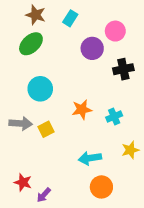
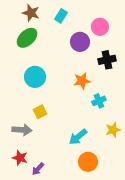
orange star: (82, 110) -> (82, 81), moved
gray arrow: (21, 123) -> (22, 130), moved
cyan arrow: (90, 158) -> (78, 137), turned -30

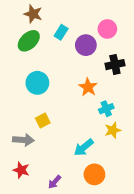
cyan rectangle: (61, 16) -> (61, 32), moved
orange star: (82, 81) -> (88, 87), turned -30
yellow star: (113, 130) -> (113, 130), moved
purple arrow: (38, 169) -> (55, 182), moved

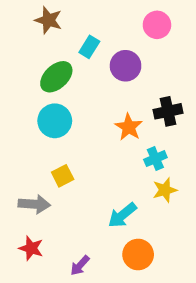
pink circle: (107, 29) -> (157, 25), moved
green ellipse: (29, 41) -> (56, 77), moved
black cross: (115, 65) -> (168, 111), moved

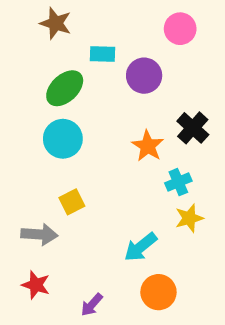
cyan rectangle: (89, 47) -> (103, 54), turned 60
black cross: (168, 111) -> (193, 128), turned -36

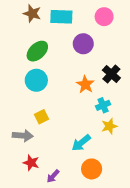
cyan rectangle: (103, 54) -> (61, 17), moved, size x1.5
red star: (36, 285) -> (31, 163), moved

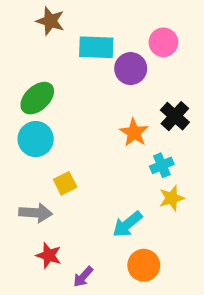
cyan rectangle: (61, 17) -> (96, 47), moved
pink circle: (104, 17) -> (163, 42), moved
green ellipse: (37, 51) -> (37, 98), moved
cyan circle: (36, 80) -> (36, 139), moved

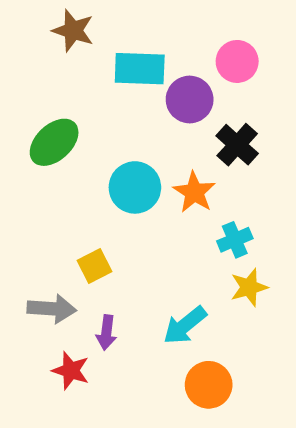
black cross: (175, 116) -> (237, 145), moved
cyan circle: (36, 139) -> (135, 187), moved
purple arrow: (83, 277) -> (106, 333), moved, turned -35

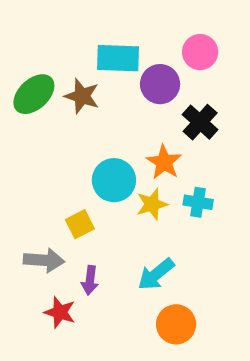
brown star: (73, 31) -> (82, 96), moved
green ellipse: (54, 142) -> (34, 94), moved
cyan circle: (135, 187) -> (114, 180), moved
cyan cross: (235, 240) -> (198, 202), turned 32
yellow star: (249, 287) -> (152, 204), moved

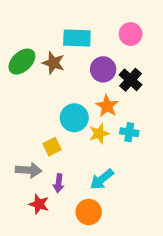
purple circle: (160, 84) -> (103, 69), moved
orange circle: (176, 324) -> (89, 212), moved

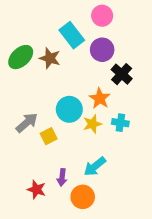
pink circle: (131, 34) -> (102, 16), moved
cyan rectangle: (77, 38) -> (72, 35), turned 50
purple circle: (103, 69) -> (102, 50), moved
gray arrow: (28, 170) -> (27, 123), moved, turned -45
purple arrow: (59, 183) -> (62, 177), moved

